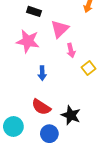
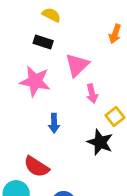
red semicircle: (41, 107) -> (36, 167), moved
black star: (71, 115) -> (100, 142), moved

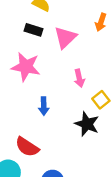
pink triangle: (77, 65) -> (65, 37), moved

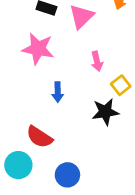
black star: (87, 124) -> (105, 112), turned -30

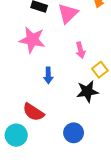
blue circle: (67, 175) -> (74, 133), moved

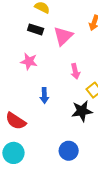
pink star: (32, 40) -> (29, 61), size x0.7
red semicircle: (33, 112) -> (16, 121), moved

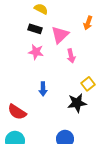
pink star: (29, 61) -> (36, 52), moved
pink arrow: (75, 71) -> (71, 56), moved

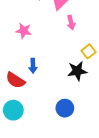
pink star: (36, 52) -> (24, 31), moved
blue arrow: (43, 89) -> (33, 66), moved

